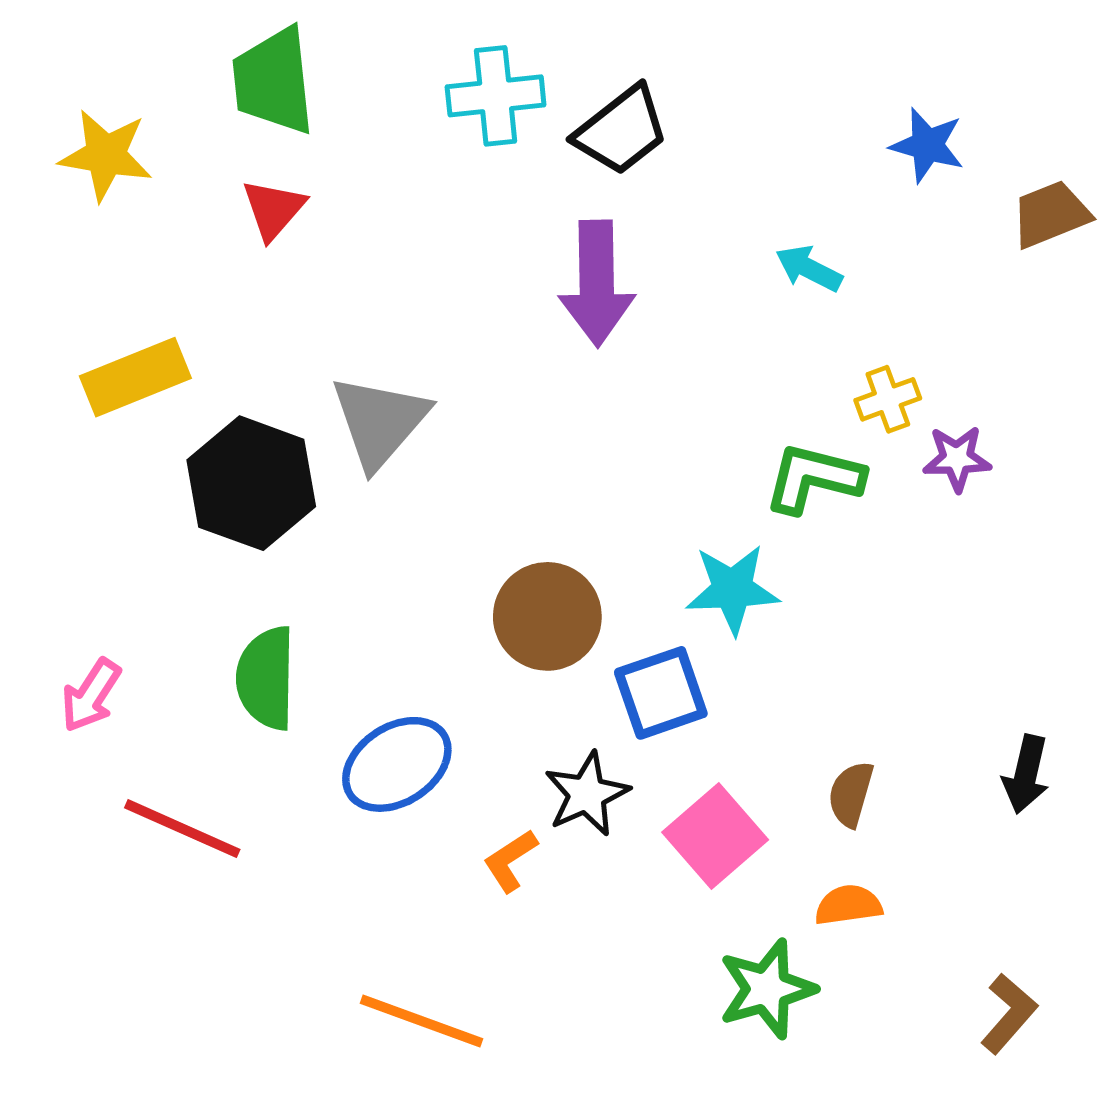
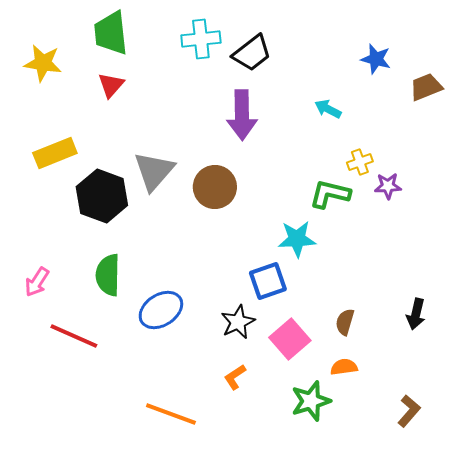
brown circle: (547, 616) -> (215, 187), moved
orange L-shape: (510, 861) -> (235, 377), moved

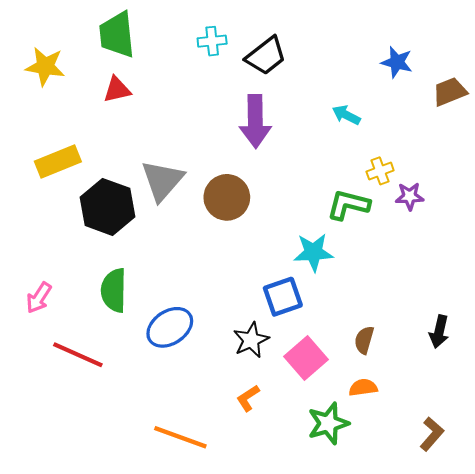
cyan cross: (201, 39) -> (212, 41), size x0.7
red triangle: (111, 85) -> (117, 90), turned 36

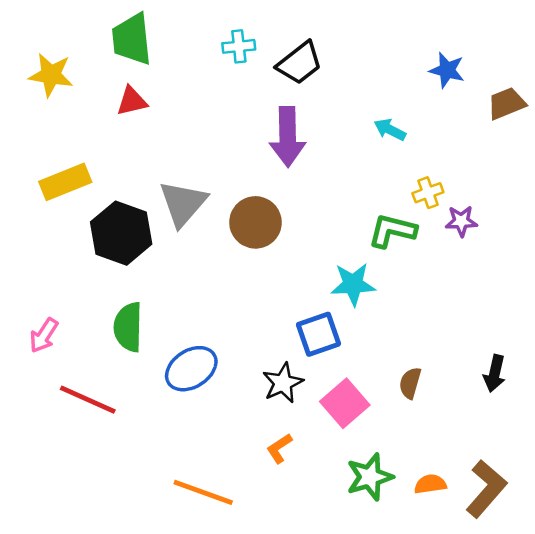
orange semicircle: (363, 388) -> (430, 484), moved
brown L-shape: (432, 434) -> (486, 489), size x1.5

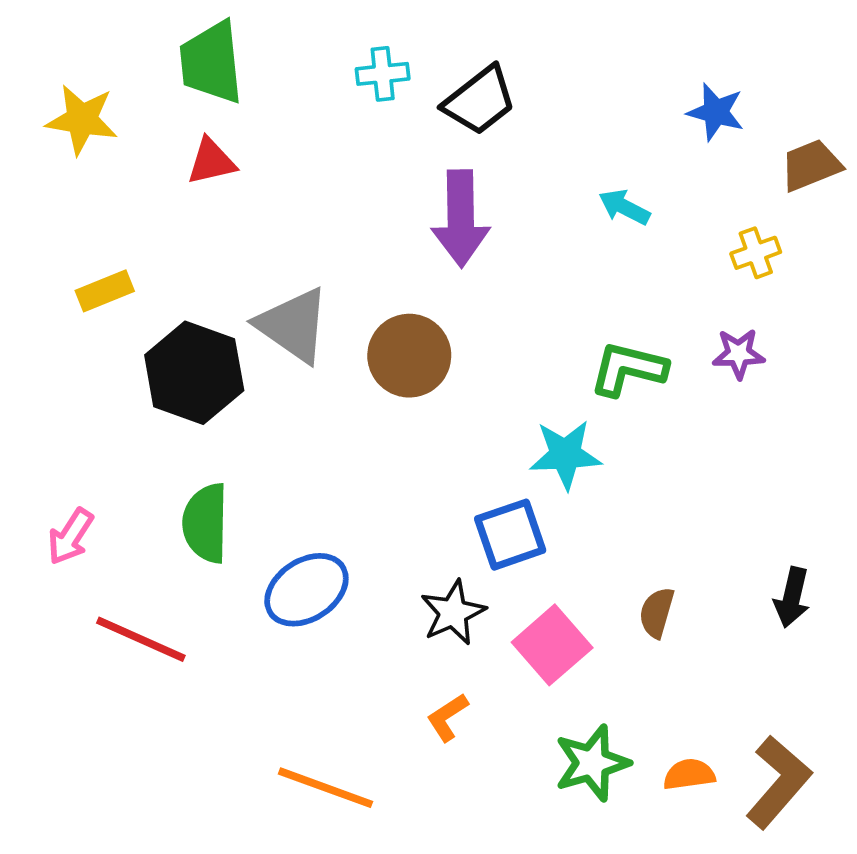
yellow rectangle: (65, 182) -> (105, 291), size x0.7
yellow cross: (428, 193) -> (756, 253), moved
gray triangle: (183, 203) -> (293, 325), turned -36

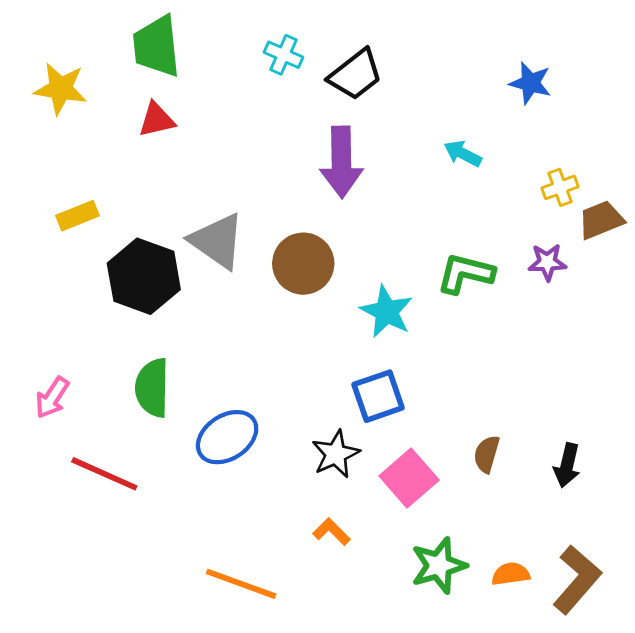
cyan cross: (383, 74) -> (283, 55), turned 30
brown trapezoid: (811, 165) -> (601, 220), moved
cyan star: (565, 455) -> (386, 312), moved, turned 30
black arrow: (792, 597) -> (567, 465), moved
orange L-shape: (447, 717) -> (331, 532), turned 78

